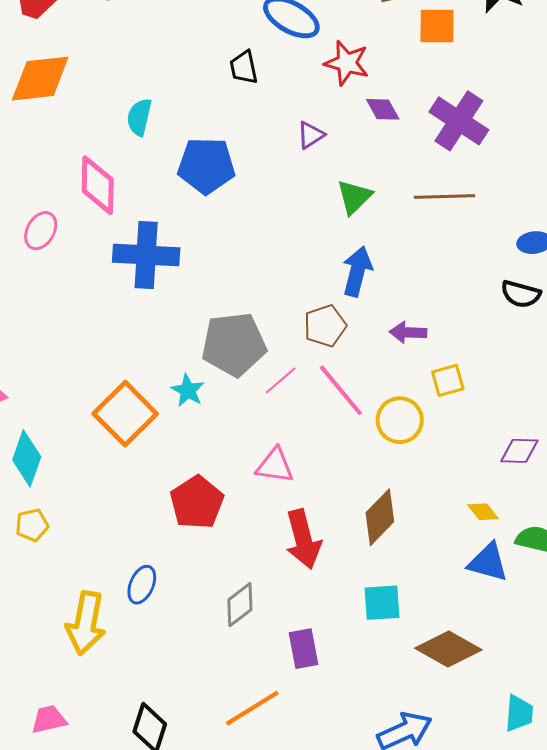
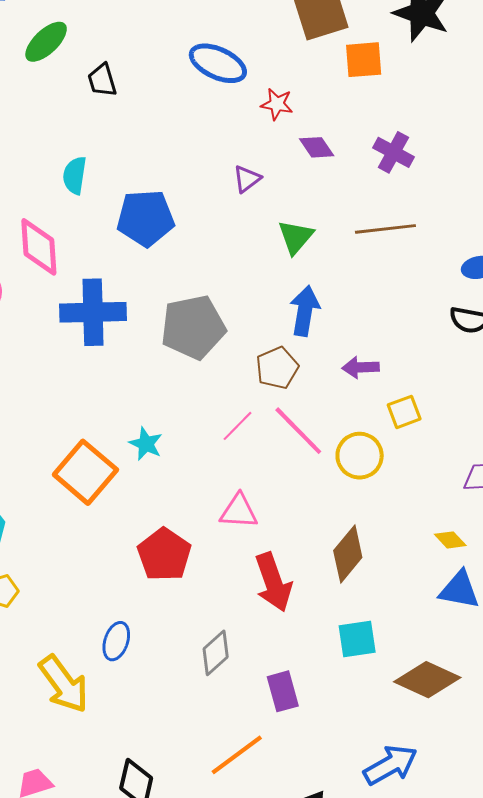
red star: (347, 63) -> (277, 104), size x0.7
black trapezoid: (244, 67) -> (102, 80), moved
purple cross: (459, 121) -> (393, 152), size x0.7
gray pentagon: (234, 344) -> (193, 327), moved
yellow arrow: (86, 623) -> (64, 684), turned -42

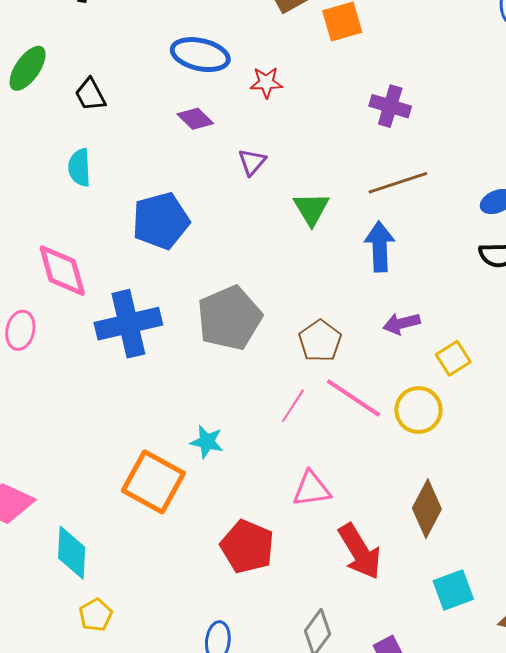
purple diamond: (317, 147) -> (195, 119), moved
cyan semicircle: (75, 175) -> (79, 168), moved
blue arrow: (305, 311) -> (380, 247), moved

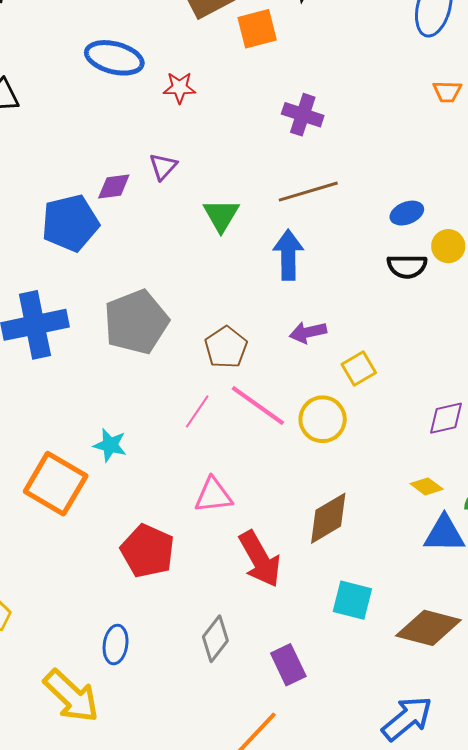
purple diamond: (195, 119) -> (114, 186), moved, turned -54
brown diamond: (427, 509) -> (328, 518), turned 30
cyan square: (453, 590) -> (352, 600), turned 33

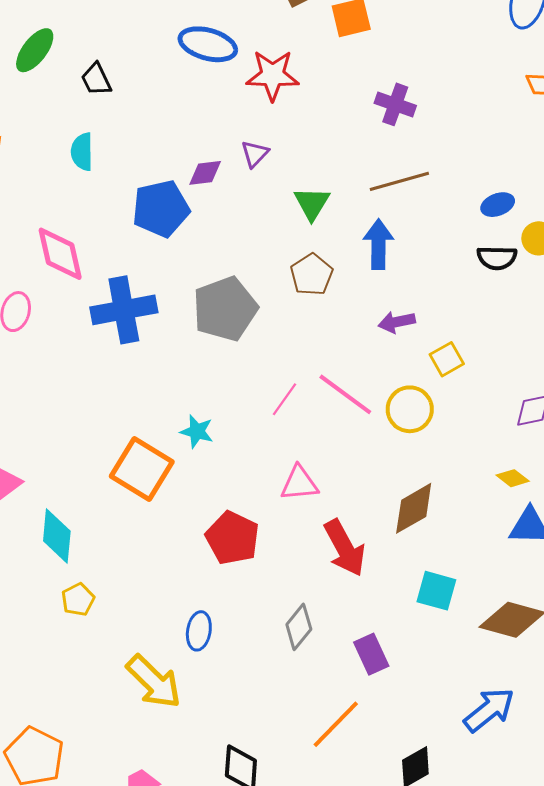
red star: (179, 88) -> (273, 75), size x1.6
brown pentagon: (226, 347) -> (312, 275), moved

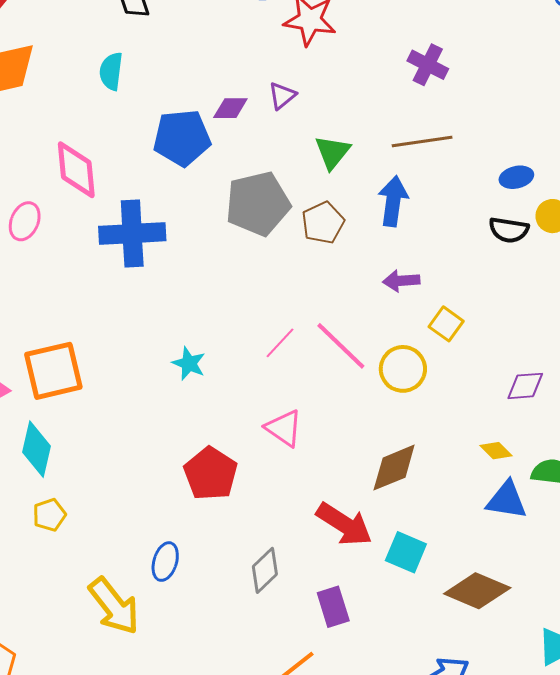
gray pentagon: (225, 309) -> (258, 204), moved
yellow square: (447, 359) -> (446, 324), turned -32
orange square: (142, 469) -> (53, 371), moved, turned 38
pink triangle: (299, 483) -> (284, 428), turned 33
red arrow: (345, 548) -> (344, 524), moved, turned -36

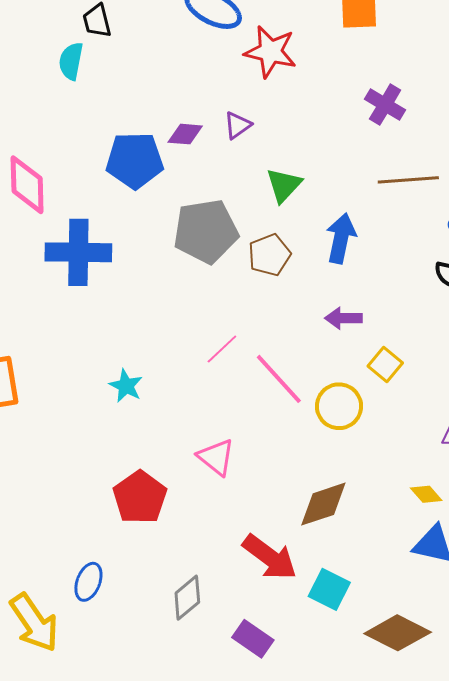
cyan semicircle: (111, 71) -> (71, 61), moved
brown line: (422, 142) -> (408, 180), moved
pink line: (280, 343) -> (222, 349), moved
purple rectangle: (333, 607) -> (253, 639), turned -42

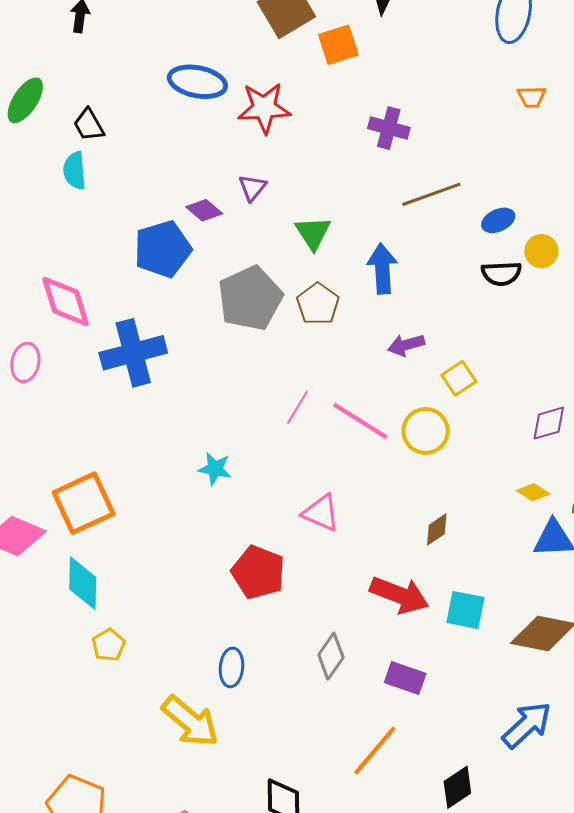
purple diamond: (185, 134) -> (204, 210), turned 51
yellow square: (385, 364) -> (459, 378), turned 32
brown diamond: (323, 504) -> (437, 529), size x0.6

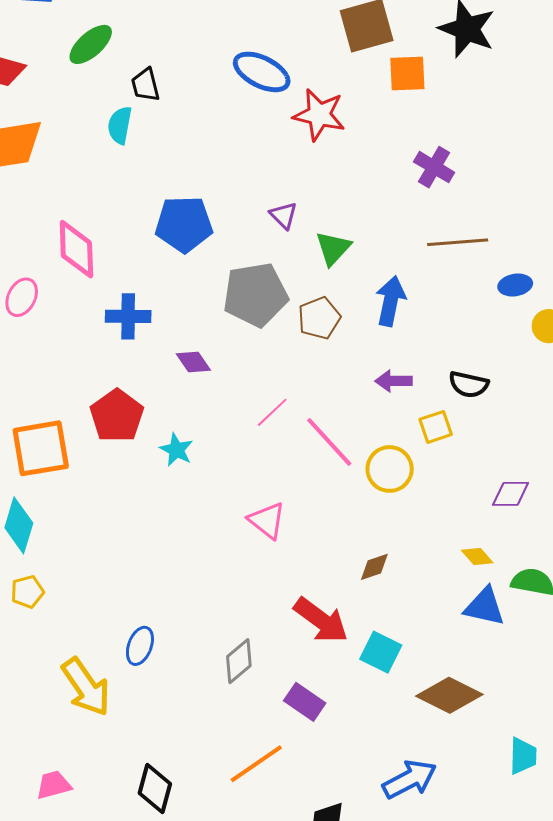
purple triangle: (252, 188) -> (284, 215), moved, turned -40
purple diamond: (204, 210) -> (193, 362), moved
black semicircle: (501, 274) -> (469, 384), moved
blue cross: (133, 353) -> (128, 316), size x0.7
red pentagon: (258, 572) -> (117, 416), moved

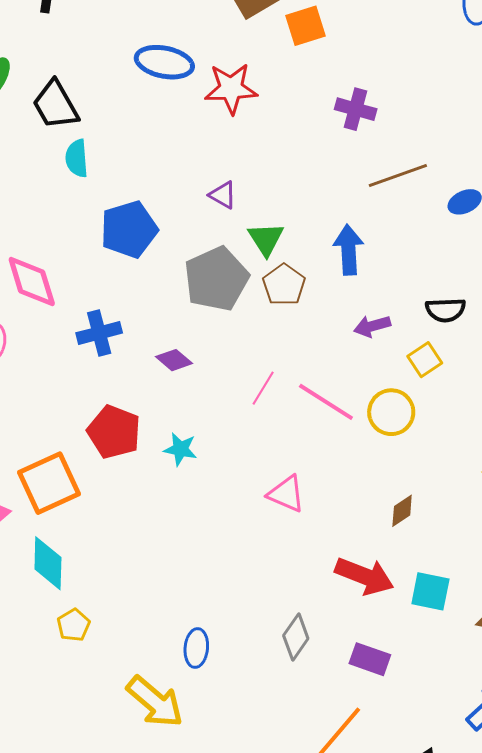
black trapezoid: (145, 85) -> (56, 105), size x1.5
cyan semicircle: (120, 125) -> (77, 158), moved
green triangle: (333, 248) -> (266, 239), moved

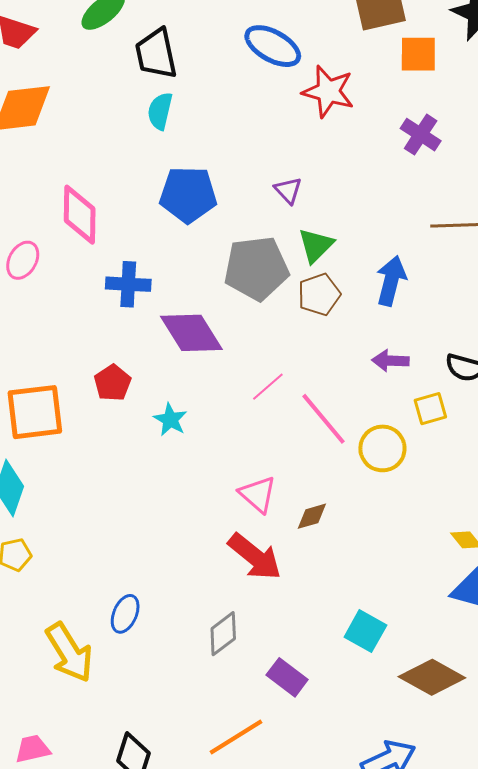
purple cross: (356, 109) -> (421, 135), moved
purple diamond: (174, 360) -> (191, 333), size x1.8
red pentagon: (114, 432) -> (112, 383), size x0.7
brown diamond: (402, 511) -> (312, 516), moved
red arrow: (364, 576) -> (255, 557), moved

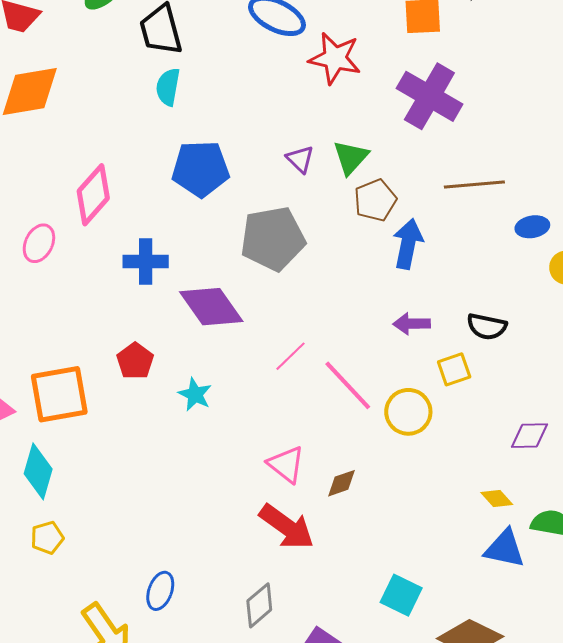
purple cross: (421, 135) -> (429, 96), size x1.6
pink diamond: (80, 215) -> (93, 195), turned 44
green triangle: (316, 245) -> (351, 157), moved
brown pentagon: (319, 295) -> (375, 200), moved

